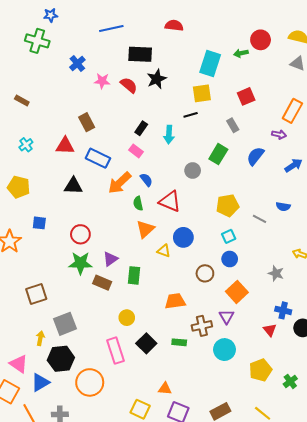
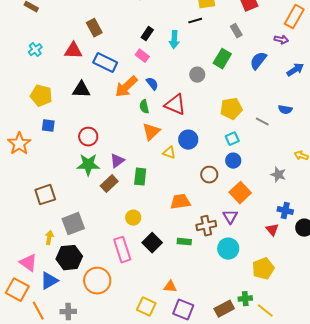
yellow pentagon: (19, 187) -> (41, 96), moved
brown rectangle: (102, 283) -> (109, 184), turned -66
green cross: (290, 381) -> (245, 299), moved, turned 32

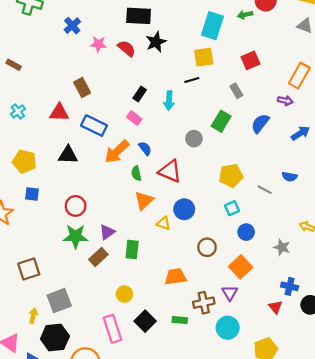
blue circle: (233, 161) -> (246, 232), moved

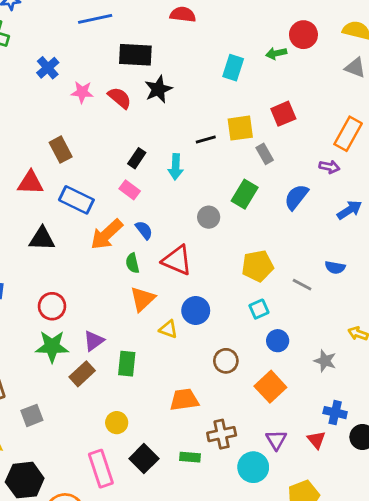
cyan rectangle: (212, 26) -> (233, 68), size x0.7
yellow square: (204, 57) -> (240, 128), moved
purple triangle: (230, 293) -> (276, 440), moved
gray square: (59, 301) -> (32, 415), moved, size x0.7

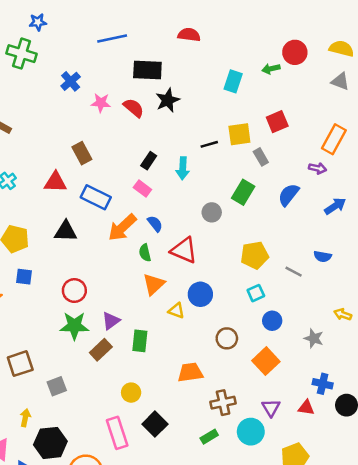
red triangle: (316, 440) -> (306, 408), turned -42
green rectangle: (190, 457) -> (209, 437), moved, turned -36

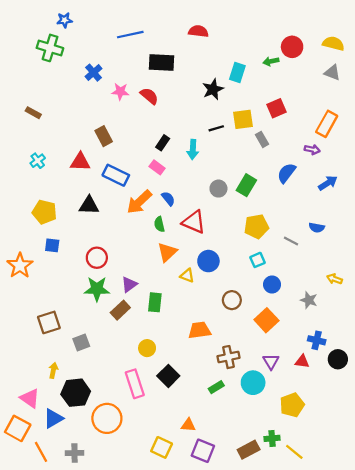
black star: (168, 100) -> (213, 89), moved
green rectangle: (243, 192) -> (246, 185), moved

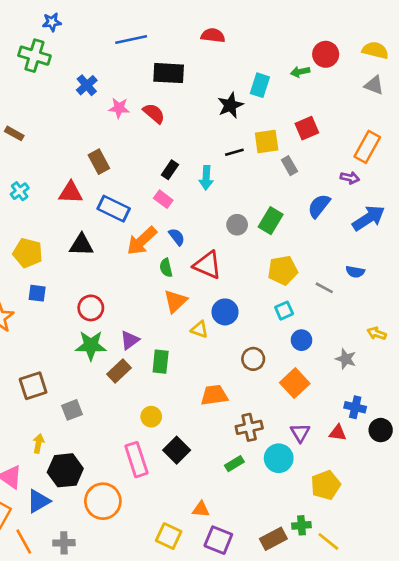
blue arrow: (328, 183) -> (369, 218), size x1.4

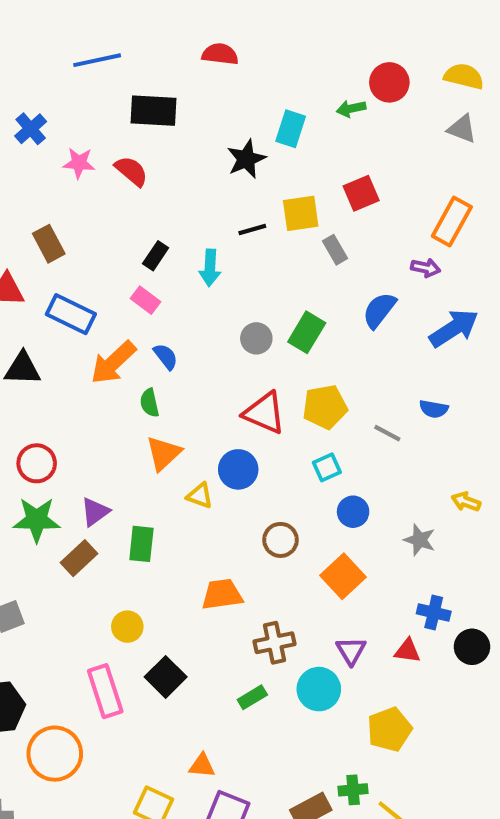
red triangle: (208, 265) -> (264, 413), moved

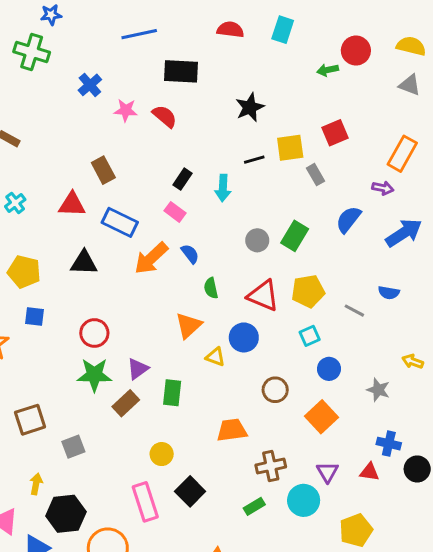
cyan rectangle: (291, 129) -> (283, 30), moved
green semicircle: (150, 403) -> (211, 288), moved

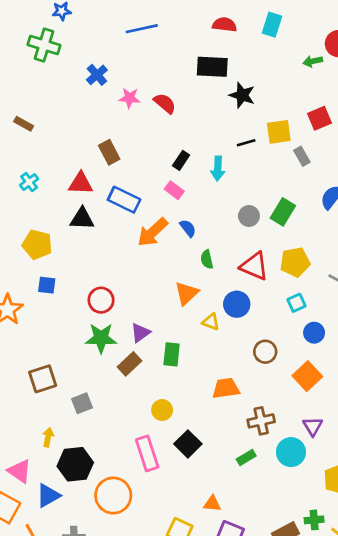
black rectangle: (181, 71) -> (212, 67), moved
black star: (250, 107) -> (242, 95), turned -30
black triangle: (84, 263) -> (82, 219), moved

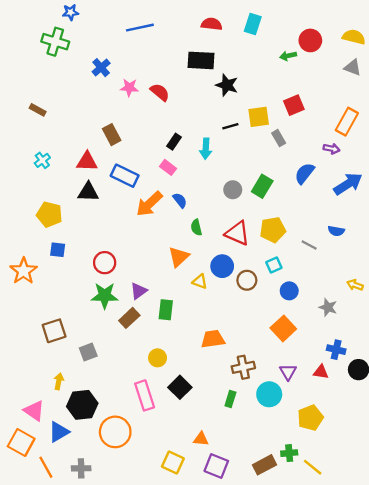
brown circle: (265, 352) -> (247, 280), moved
green rectangle: (246, 458) -> (230, 399), turned -42

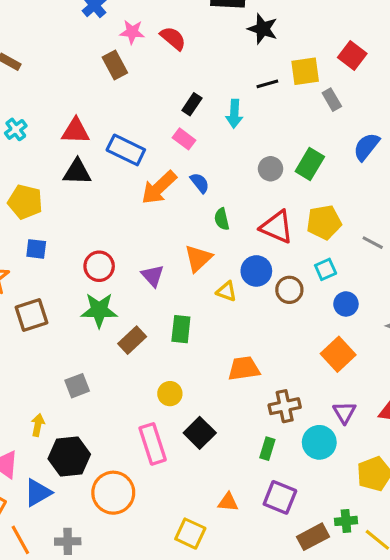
red square: (294, 105) -> (352, 56), turned -30
brown rectangle: (112, 135) -> (115, 65), moved
purple triangle: (139, 291) -> (153, 276), moved, turned -36
brown square: (54, 331) -> (32, 315), moved
purple square: (216, 466) -> (280, 497), moved

